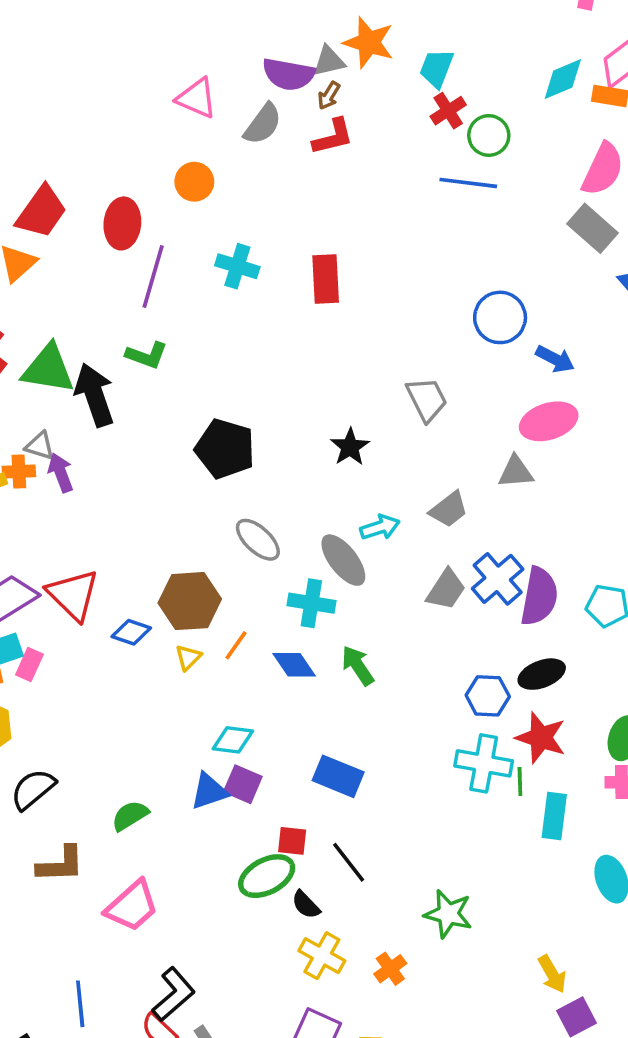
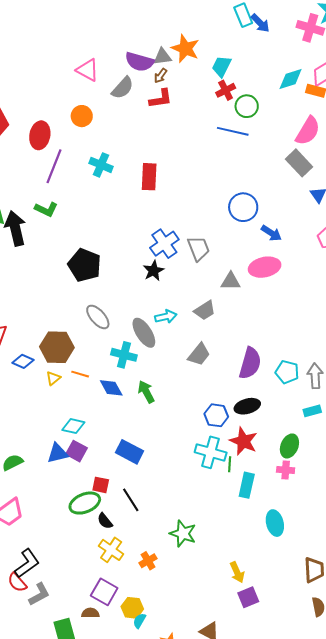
gray triangle: (516, 472) -> (231, 281), moved
blue cross: (498, 579) -> (164, 244), moved
orange line: (236, 645) -> (80, 374), turned 66

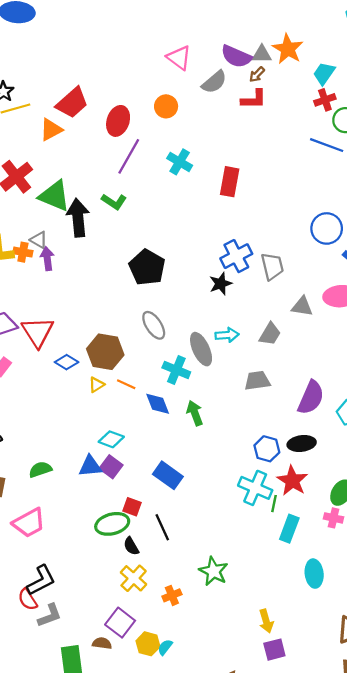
gray trapezoid: (205, 310) -> (270, 334), turned -35
gray trapezoid: (199, 354) -> (257, 381), turned -145
cyan semicircle: (139, 621) -> (165, 647), moved

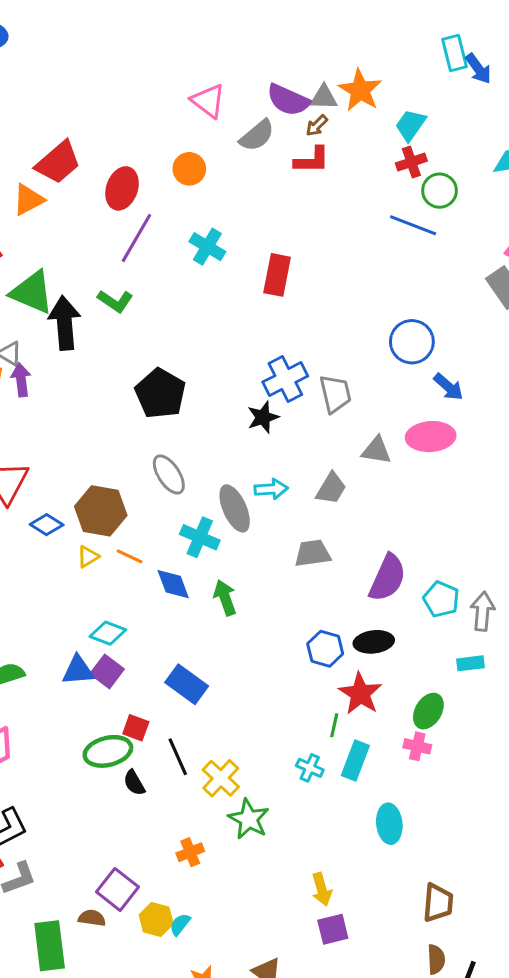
cyan cross: (255, 488) -> (310, 768), moved, size x0.6
yellow cross: (134, 578) -> (221, 778), moved

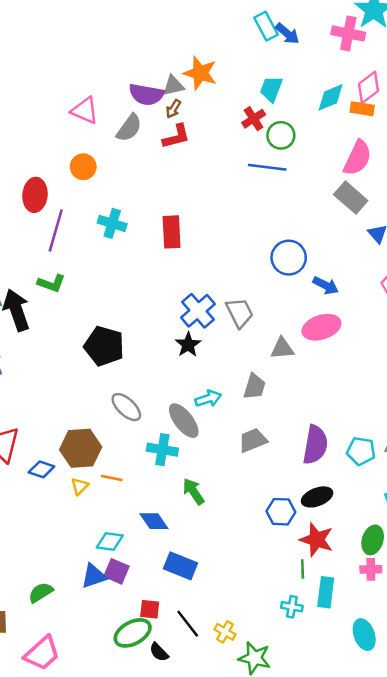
cyan trapezoid: (410, 125) -> (271, 89), moved
blue diamond: (173, 584) -> (154, 521), moved
yellow cross: (221, 778) -> (225, 632), size x0.7

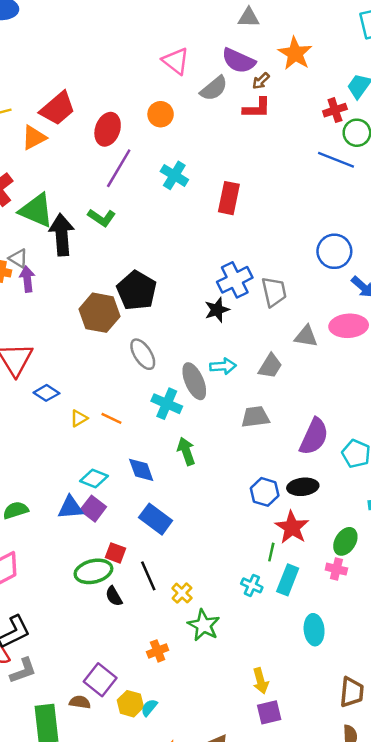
gray triangle: (173, 86) -> (249, 18), moved
brown hexagon: (81, 448) -> (99, 313), moved

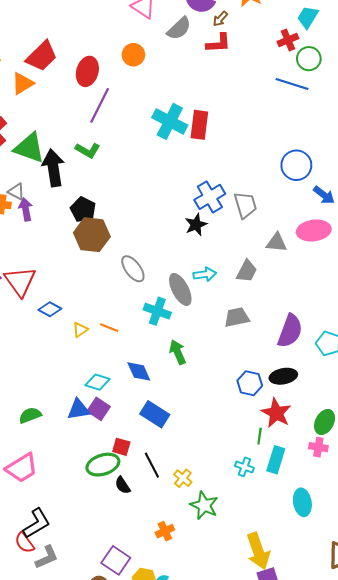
cyan cross: (174, 175) -> (170, 121), moved, size x1.4
black pentagon: (137, 291) -> (83, 210), moved, size x0.7
yellow arrow: (261, 681) -> (258, 551), size x1.6

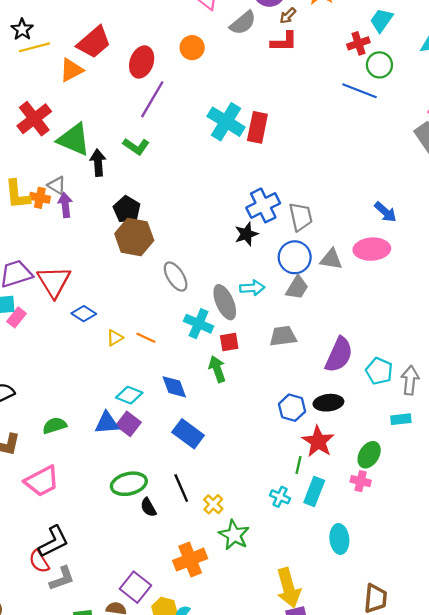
blue circle: (296, 165) -> (295, 257), moved
black arrow: (53, 168) -> (98, 163), size x0.7
red square: (121, 447) -> (229, 342), moved, turned -30
orange cross: (165, 531) -> (190, 560), size x1.6

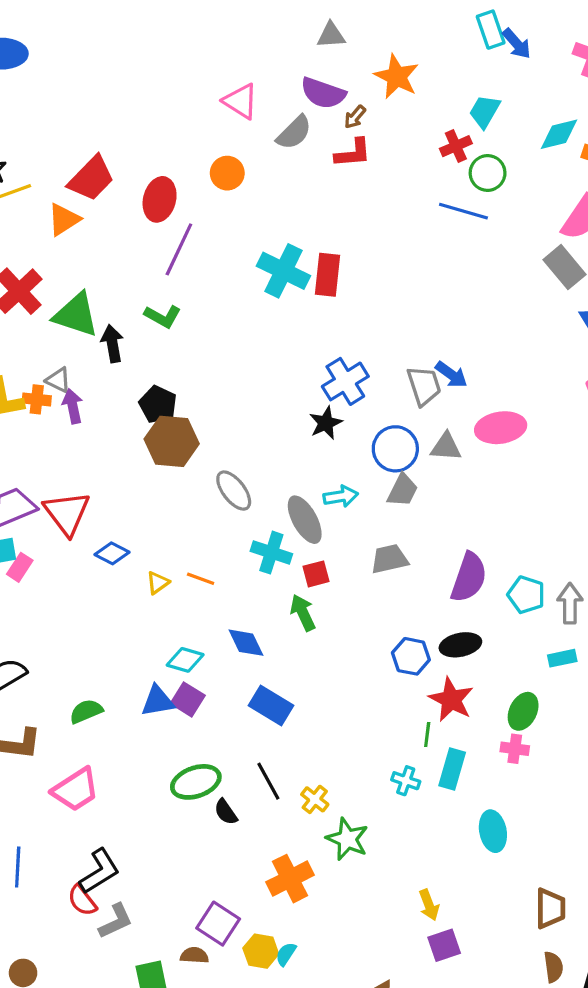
blue arrow: (385, 212) -> (451, 375), moved
gray trapezoid: (301, 217) -> (424, 386), moved
yellow arrow: (288, 588) -> (429, 905), size x0.6

